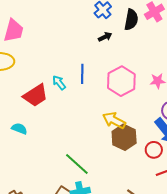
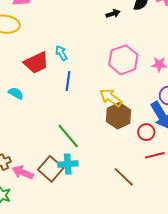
blue line: (82, 74) -> (68, 81), moved

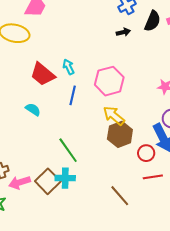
pink hexagon: (123, 60) -> (109, 81), moved
red trapezoid: (36, 63) -> (43, 74), turned 60
cyan semicircle: (16, 93) -> (33, 109), moved
pink arrow: (23, 172) -> (20, 182), turned -45

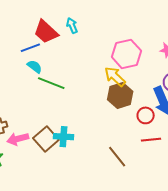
pink hexagon: (109, 81) -> (126, 54), moved
blue line: (73, 95) -> (30, 48), moved, turned 54
green line: (68, 150) -> (51, 83), moved, turned -36

